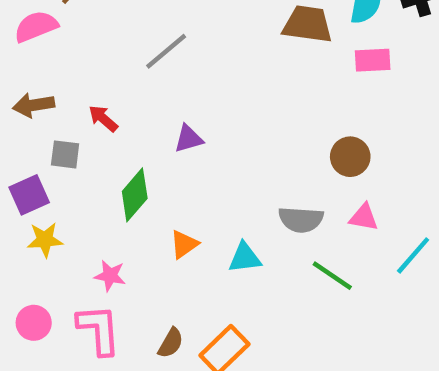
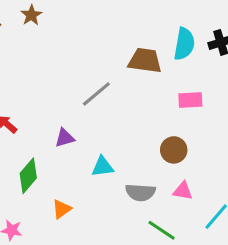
gray line: (166, 51) -> (96, 94), moved
pink rectangle: (373, 60) -> (190, 100), moved
cyan triangle: (245, 258) -> (103, 167), moved

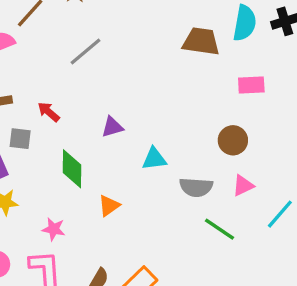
gray line: (96, 94) -> (85, 52), moved
green diamond: (28, 176) -> (72, 169), turned -40
pink triangle: (183, 191) -> (243, 186), turned -35

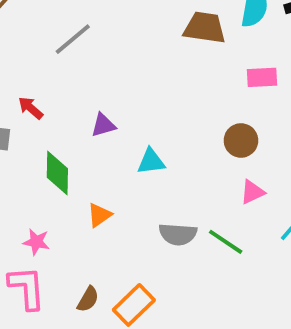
gray semicircle: (196, 187) -> (178, 234), moved

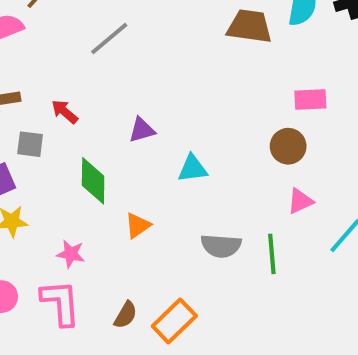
pink rectangle: (262, 77) -> (310, 99), moved
green line: (226, 242) -> (272, 254), turned 51

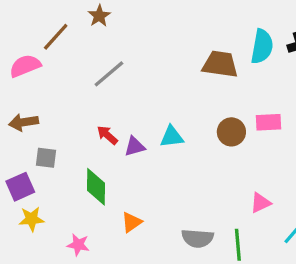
red arrow: (65, 112) -> (107, 135), moved
brown circle: (288, 146) -> (231, 132), moved
cyan triangle: (193, 169) -> (172, 137), moved

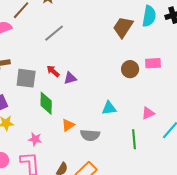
brown trapezoid: (220, 64) -> (123, 27), turned -65
cyan triangle: (172, 137) -> (109, 108), moved
gray square: (46, 158) -> (26, 78), moved, size x1.5
gray semicircle: (198, 238) -> (90, 135), moved

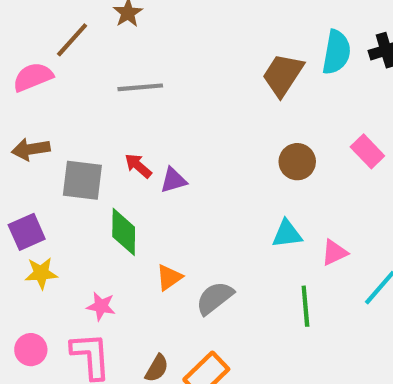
gray line: (54, 33) -> (140, 87), turned 35
pink rectangle: (153, 63) -> (367, 151), moved, turned 49
cyan triangle: (109, 108) -> (287, 234), moved
gray semicircle: (90, 135) -> (215, 298), turned 138

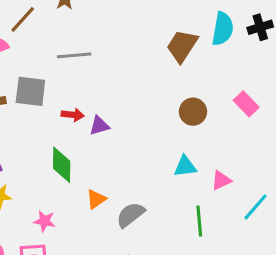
red arrow: (138, 166) -> (73, 115), turned 145
gray square: (82, 180) -> (30, 91), moved

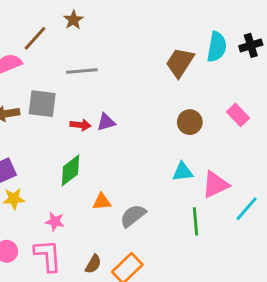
purple triangle: (99, 126) -> (106, 122), moved
green diamond: (62, 165) -> (71, 170), turned 52
pink triangle: (221, 180) -> (215, 185), size x1.5
orange triangle: (96, 199) -> (102, 202), turned 30

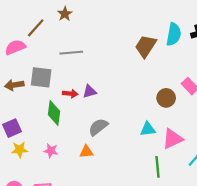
brown circle: (190, 122) -> (166, 98), moved
green diamond: (71, 170) -> (54, 113), moved, turned -45
gray semicircle: (133, 216) -> (98, 127), moved
pink star: (55, 221) -> (51, 151), moved

